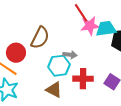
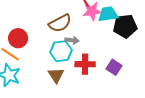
brown semicircle: (40, 38) -> (60, 23), moved, turned 35
brown triangle: (54, 90) -> (56, 75), turned 30

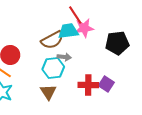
cyan trapezoid: (108, 14) -> (68, 31), moved
red cross: (85, 64) -> (88, 85), moved

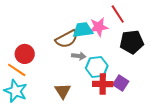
red line: (75, 15) -> (118, 14), moved
cyan hexagon: (53, 68) -> (97, 67), moved

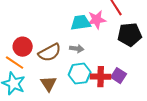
brown semicircle: (67, 39) -> (50, 53), moved
cyan hexagon: (97, 67) -> (80, 74), moved
brown triangle: (63, 91) -> (49, 84), moved

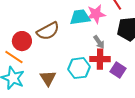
gray arrow: (77, 49) -> (99, 42), moved, turned 48
brown semicircle: (50, 53) -> (48, 31), moved
red cross: (101, 77) -> (100, 59), moved

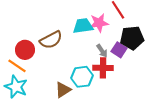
purple square: (118, 70) -> (119, 50), moved
brown triangle: (48, 78) -> (63, 90), moved, turned 30

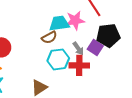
brown semicircle: (51, 40) -> (49, 37), moved, size x0.7
cyan hexagon: (82, 77) -> (58, 59), moved

